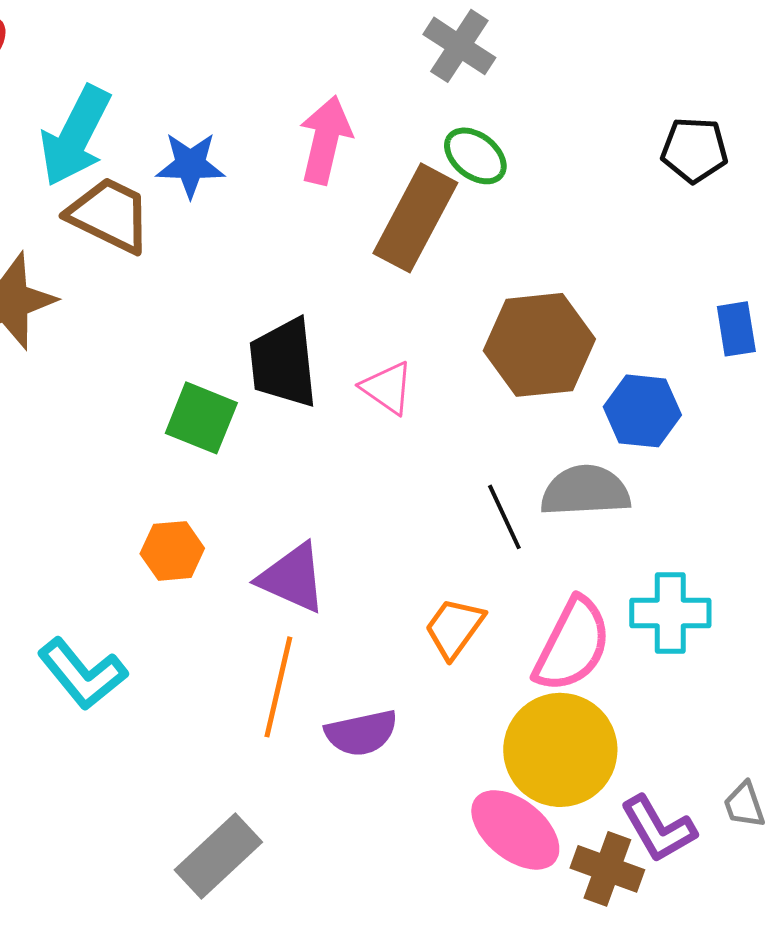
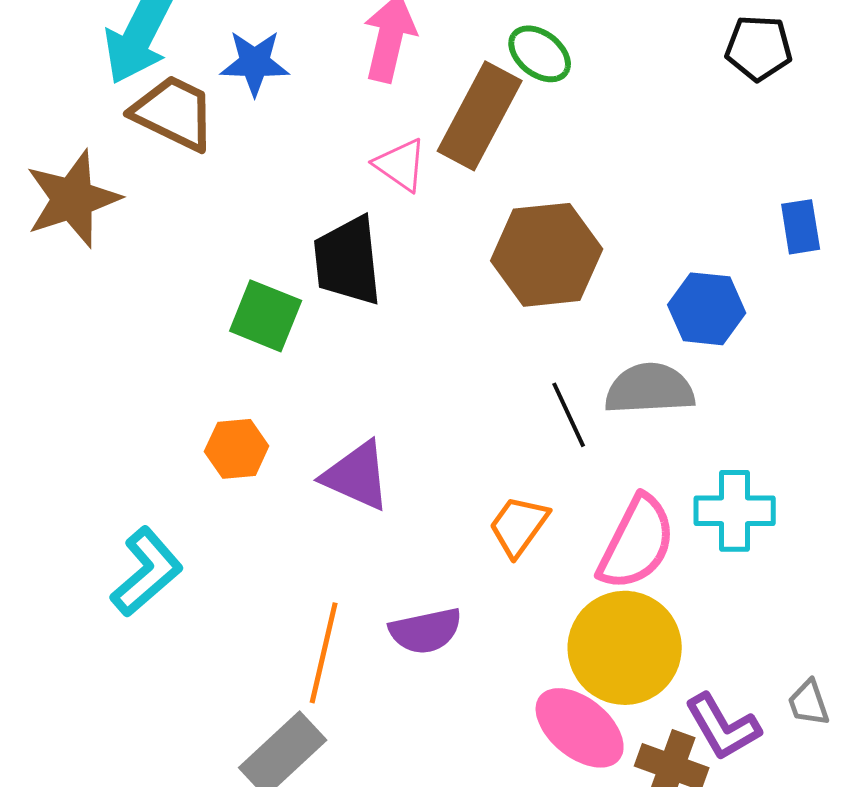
brown hexagon: (539, 345) -> (547, 255), moved
pink triangle: (387, 388) -> (401, 165), moved
cyan L-shape: (82, 674) -> (147, 572), turned -92
orange line: (278, 687) -> (324, 653), moved

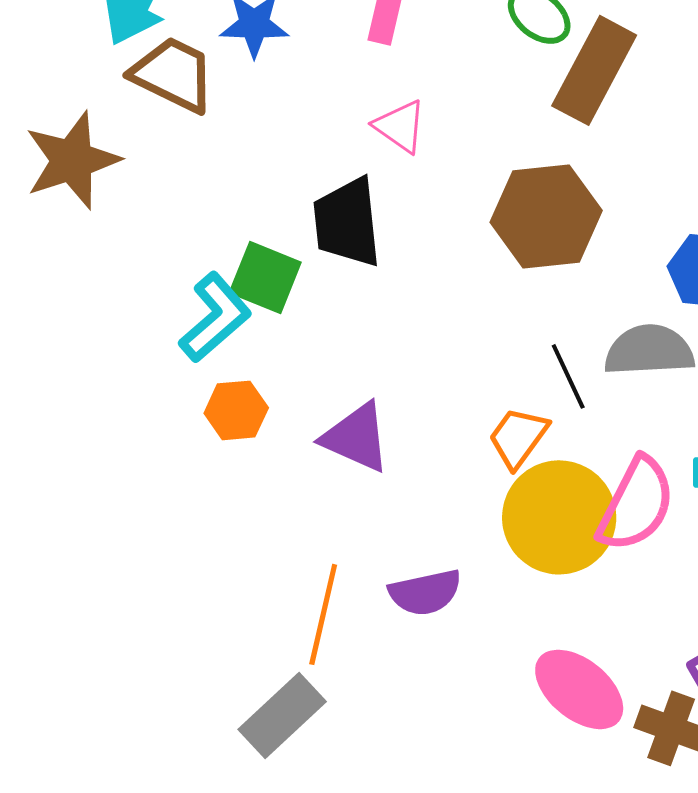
brown rectangle: (480, 116) -> (594, 70), moved
orange trapezoid: (519, 526) -> (518, 437), moved
cyan L-shape: (147, 572) -> (215, 317), moved
yellow circle: (625, 648) -> (559, 517), moved

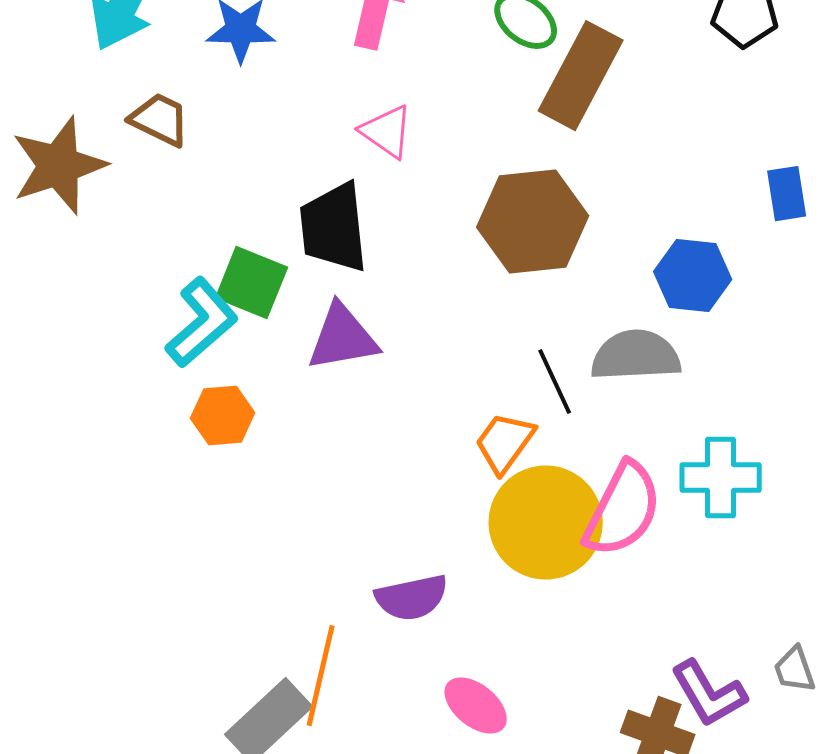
brown trapezoid: (173, 74) -> (160, 120), moved, size x0.7
purple triangle: (356, 437) -> (343, 338), moved, turned -34
orange line: (323, 614) -> (321, 676), moved
pink ellipse: (579, 689) -> (476, 706), moved, size x0.7

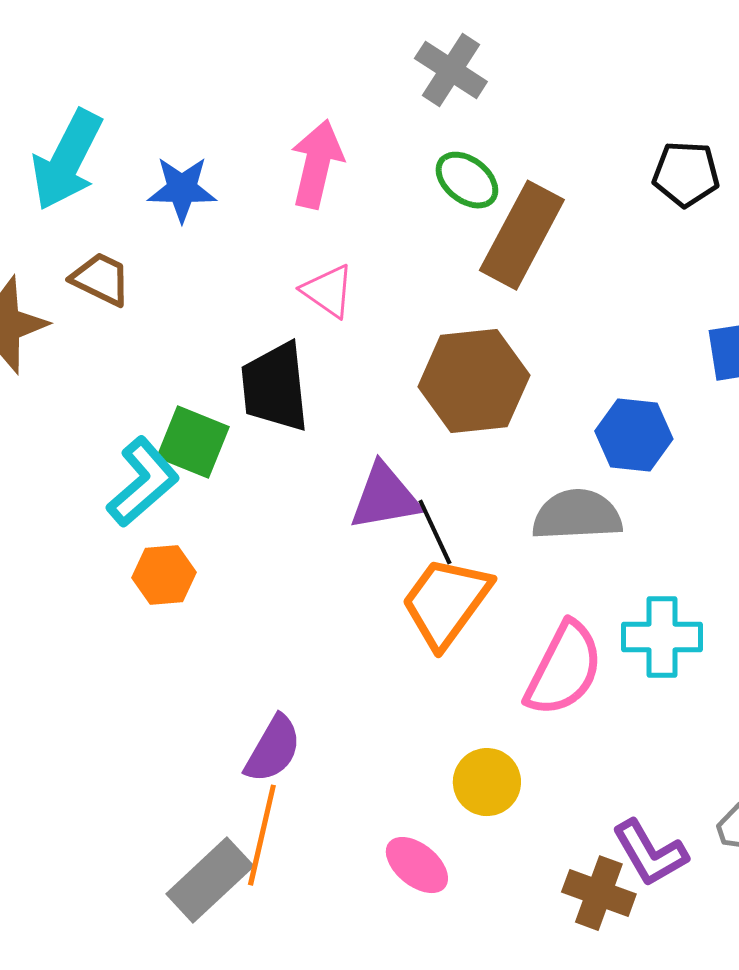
purple triangle: (343, 338) -> (385, 497), moved
black line: (555, 382) -> (435, 532), moved
orange trapezoid: (505, 443) -> (446, 602), size x1.5
yellow circle: (546, 523) -> (487, 782), moved, size x0.6
purple semicircle: (412, 598) -> (273, 749), moved, turned -48

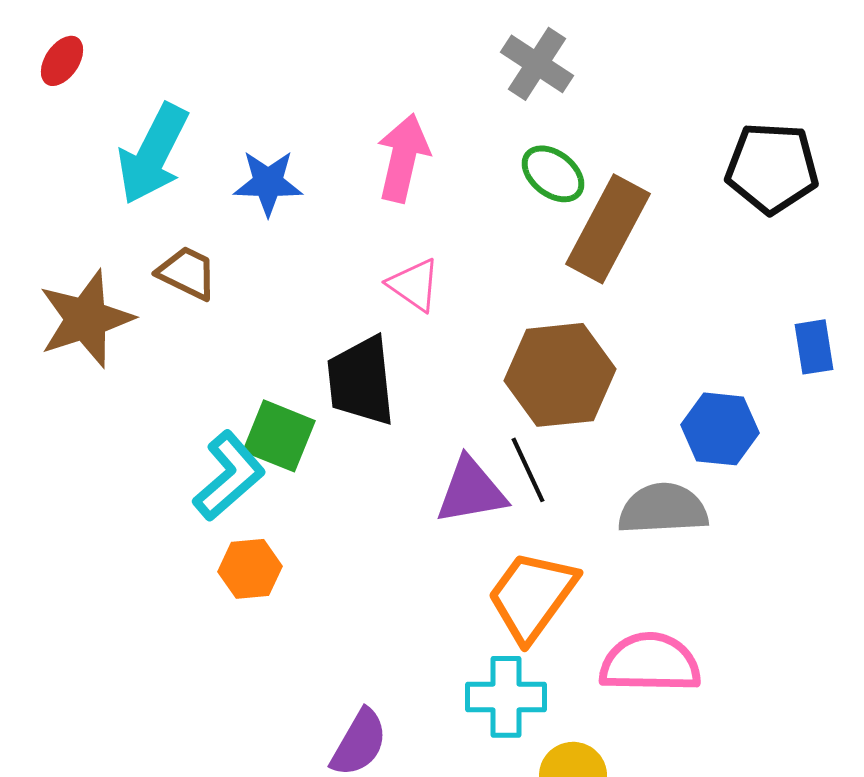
black pentagon: (686, 174) -> (772, 168), size x1.4
black line: (435, 532) -> (528, 470), moved
cyan cross: (662, 637) -> (506, 697), moved
pink semicircle: (564, 669) -> (650, 663), turned -116

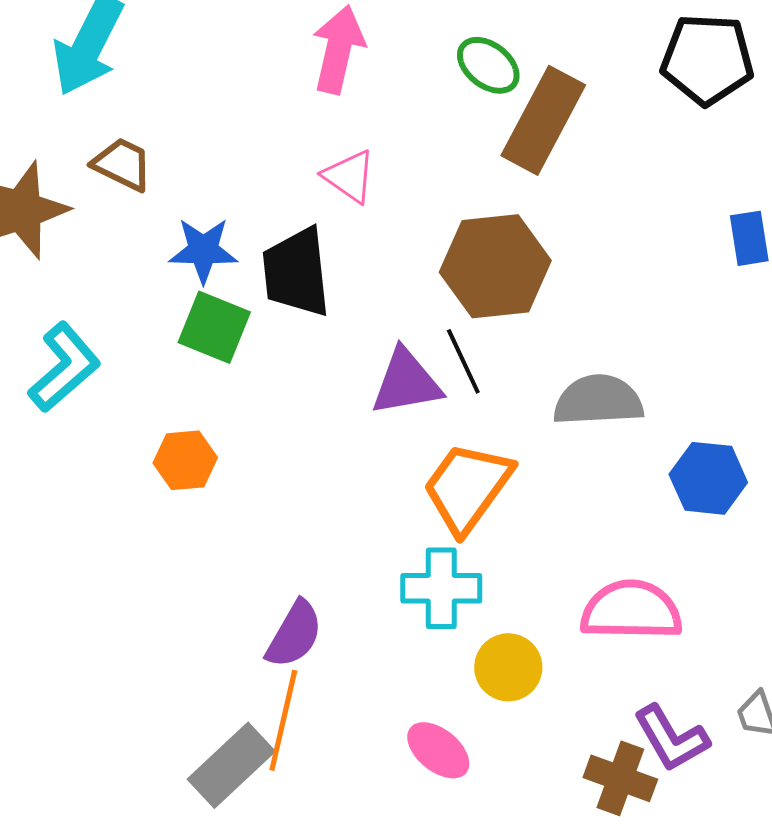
blue star: (268, 183) -> (203, 250), moved
blue hexagon: (720, 429) -> (708, 478), moved
cyan L-shape: (229, 476) -> (64, 367), moved
pink semicircle: (650, 663) -> (631, 610), moved

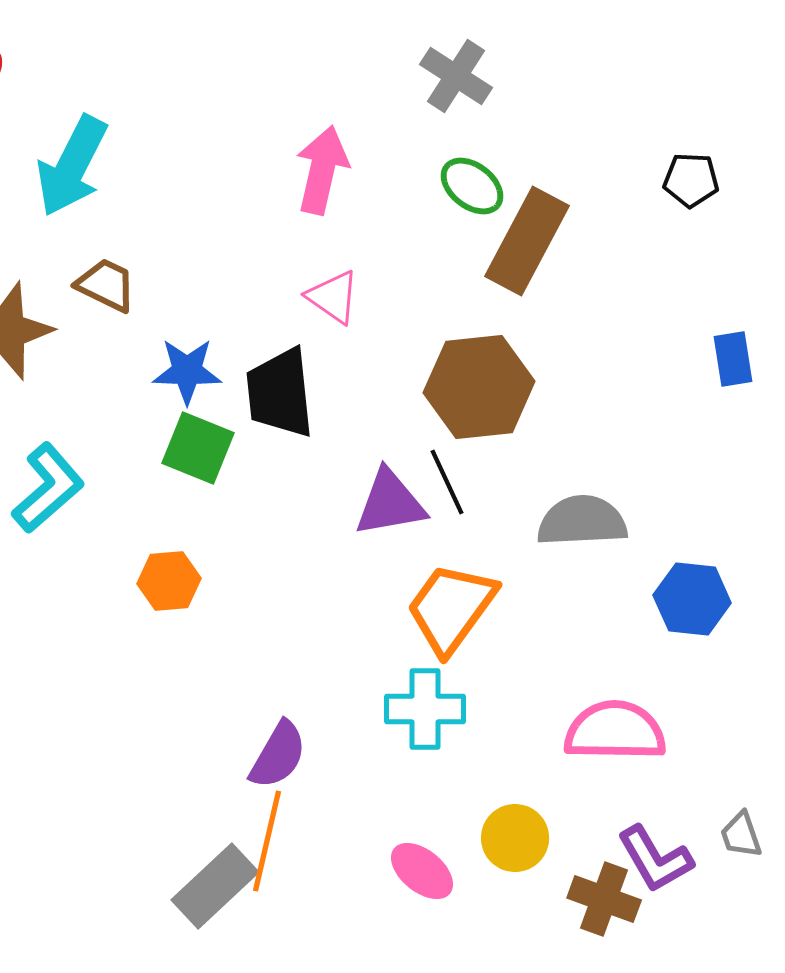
black pentagon: (707, 59) -> (691, 180), size x0.6
yellow circle: (508, 667) -> (515, 838), moved

